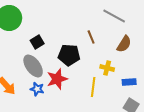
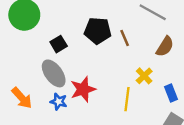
black pentagon: (69, 55) -> (98, 31), moved
yellow cross: (107, 68) -> (144, 76), turned 32
blue rectangle: (129, 82) -> (171, 93), turned 72

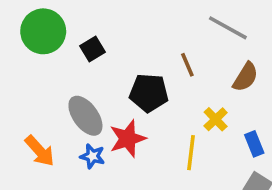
black pentagon: (98, 31) -> (149, 93), moved
black square: (59, 44) -> (92, 49), moved

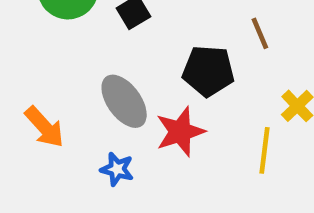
orange arrow: (40, 151) -> (44, 127), moved
blue star: (92, 156) -> (117, 169), moved

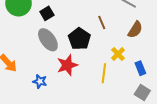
black pentagon: (208, 71) -> (79, 39), turned 30
gray ellipse: (124, 101) -> (48, 40), moved

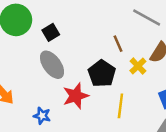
black pentagon: (79, 39) -> (102, 73), moved
yellow cross: (118, 54) -> (138, 66), moved

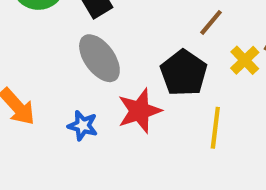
brown line: (118, 44) -> (211, 22), turned 63
blue star: (42, 116) -> (83, 126), moved

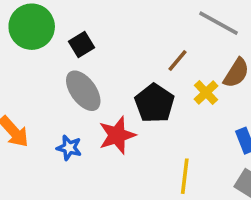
yellow line: (215, 128) -> (185, 176), moved

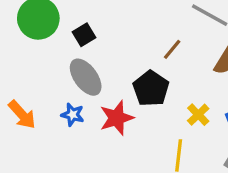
yellow cross: (206, 93) -> (198, 115), moved
blue star: (69, 148) -> (73, 115), moved

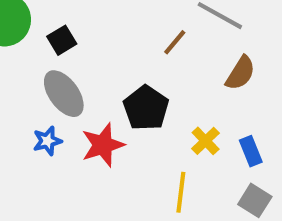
brown line: (172, 49) -> (175, 42), moved
blue star: (73, 115) -> (47, 141), turned -30

